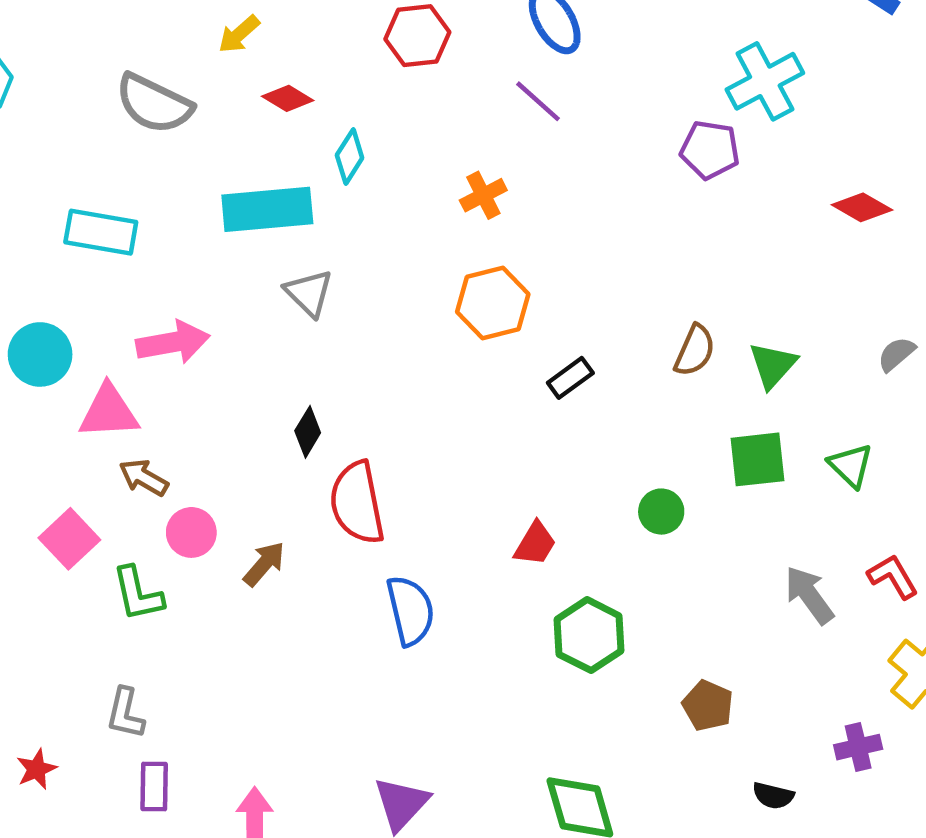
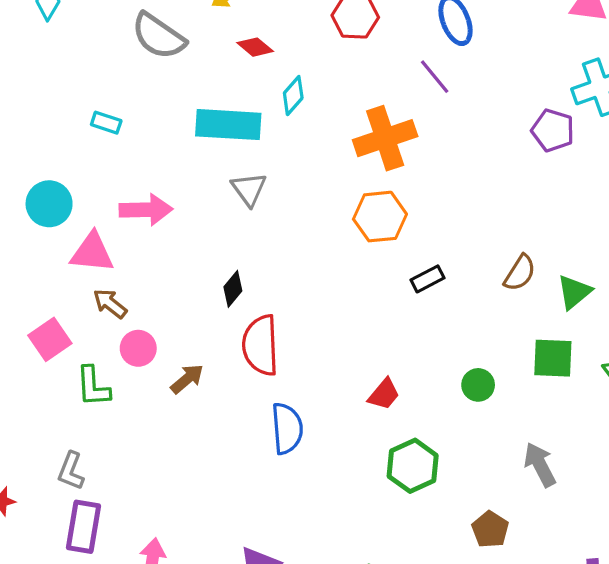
orange cross: (483, 195) -> (385, 138), size x1.8
cyan rectangle: (101, 232) -> (106, 123), size x0.6
gray arrow: (809, 595) -> (540, 465), moved
purple rectangle: (154, 786) -> (84, 527), size x1.4

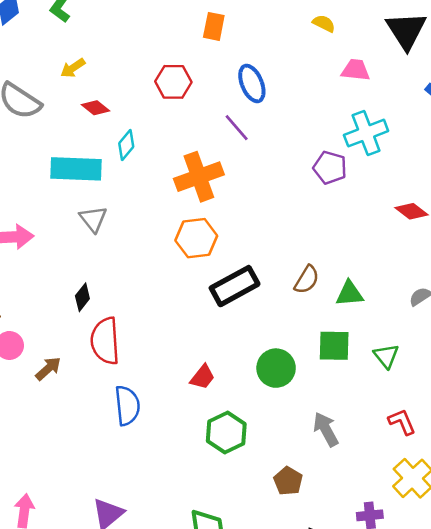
black rectangle: (427, 279) -> (235, 286), size x1.8
green triangle: (574, 292) -> (350, 294), turned 36
green circle: (478, 385) -> (276, 368), size x1.5

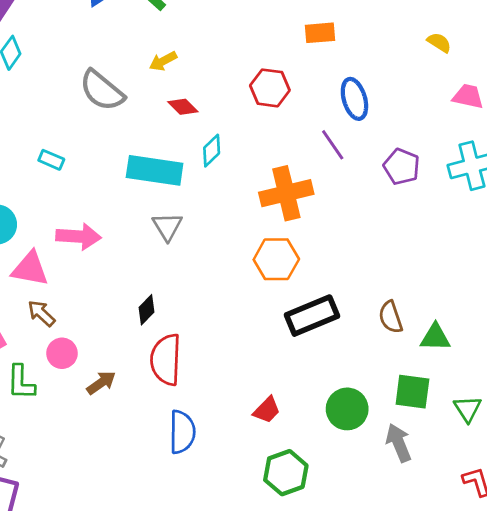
orange rectangle: (214, 26) -> (320, 33), turned 68
purple pentagon: (330, 168) -> (402, 167), moved
brown semicircle: (307, 280) -> (391, 317), turned 124
gray arrow: (326, 429) -> (399, 443), moved

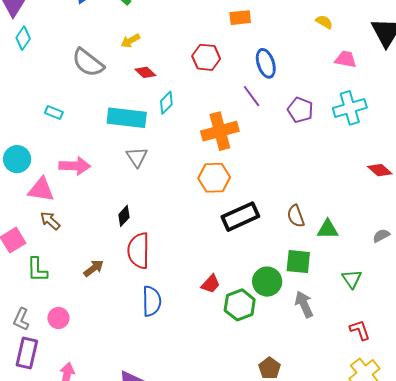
pink circle: (62, 353) -> (58, 318), moved
green square: (412, 392) -> (298, 262), moved
green hexagon: (286, 473) -> (240, 305), moved

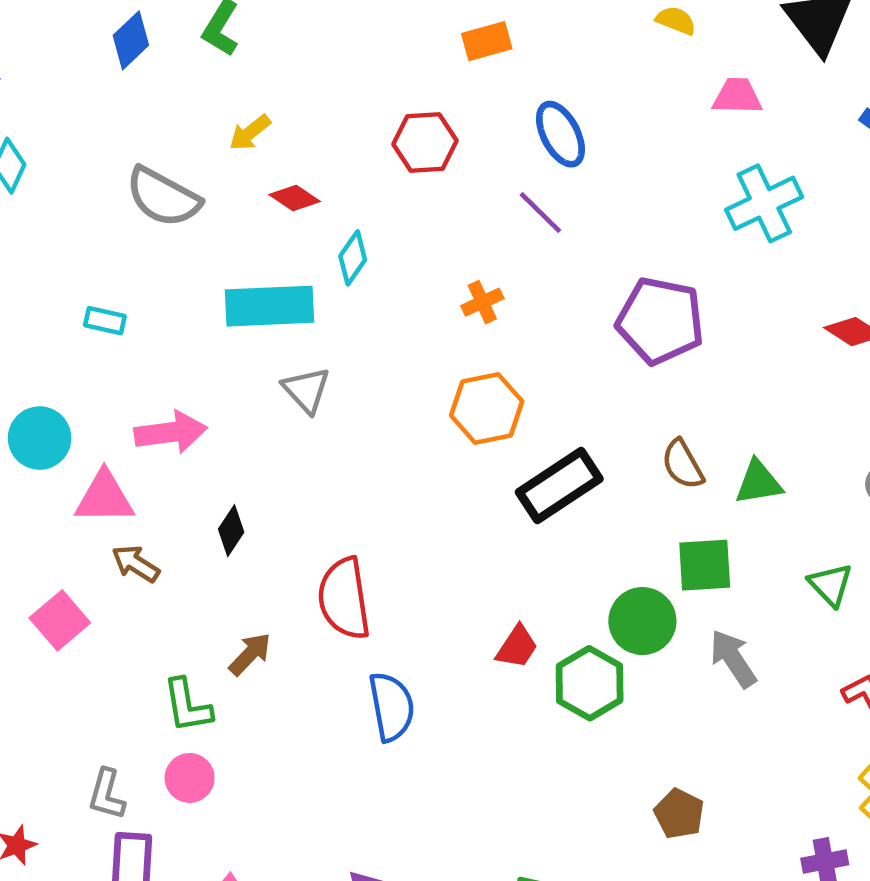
purple pentagon: (300, 110) -> (660, 321), moved, size x1.5
orange cross: (220, 131) -> (482, 302), size x0.5
black diamond: (124, 216) -> (231, 531), moved
green L-shape: (37, 270) -> (187, 706), moved

